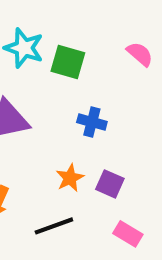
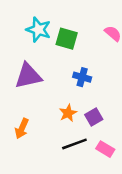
purple square: (110, 184) -> (94, 117), turned 36
black line: (54, 226) -> (74, 144), moved

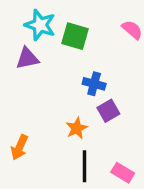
purple triangle: (28, 76) -> (27, 58), moved, size x0.7
purple square: (94, 117) -> (108, 111), moved
black line: (74, 144) -> (85, 166), turned -70

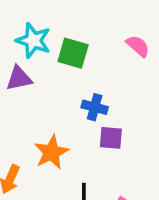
purple square: (108, 111) -> (111, 138), turned 35
orange star: (77, 128) -> (51, 152), moved, size x1.4

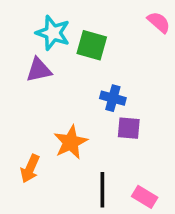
pink semicircle: (138, 46) -> (159, 22), moved

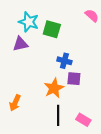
orange star: (71, 142) -> (54, 88), moved

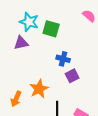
purple square: (74, 79) -> (72, 76), turned -32
orange star: (54, 88) -> (39, 89), moved

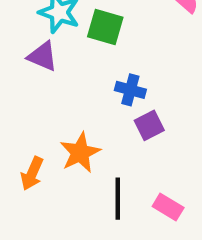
purple triangle: (21, 43) -> (42, 56), turned 35

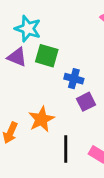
green square: (105, 27) -> (47, 56), moved

